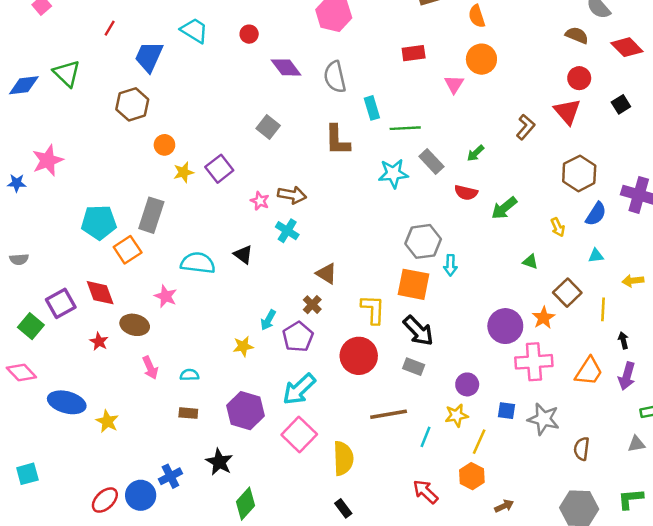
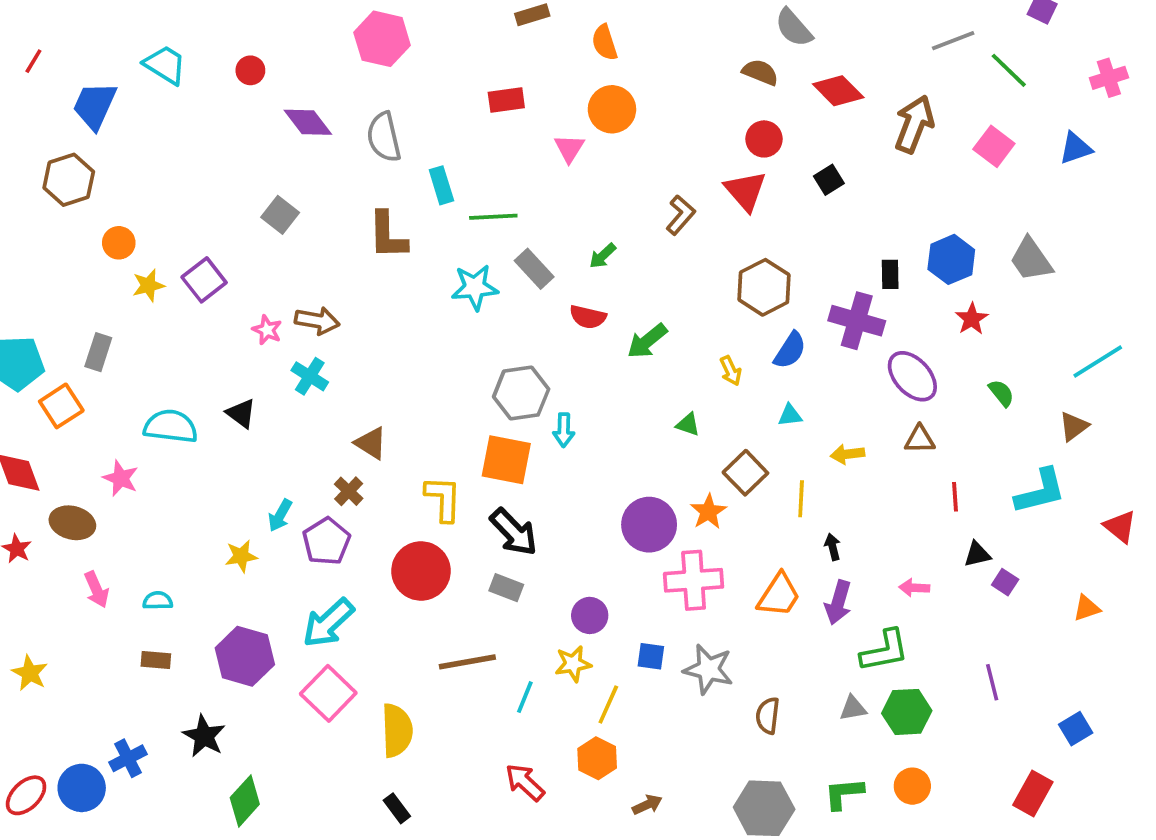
gray rectangle: (151, 215) -> (98, 352), size x0.7

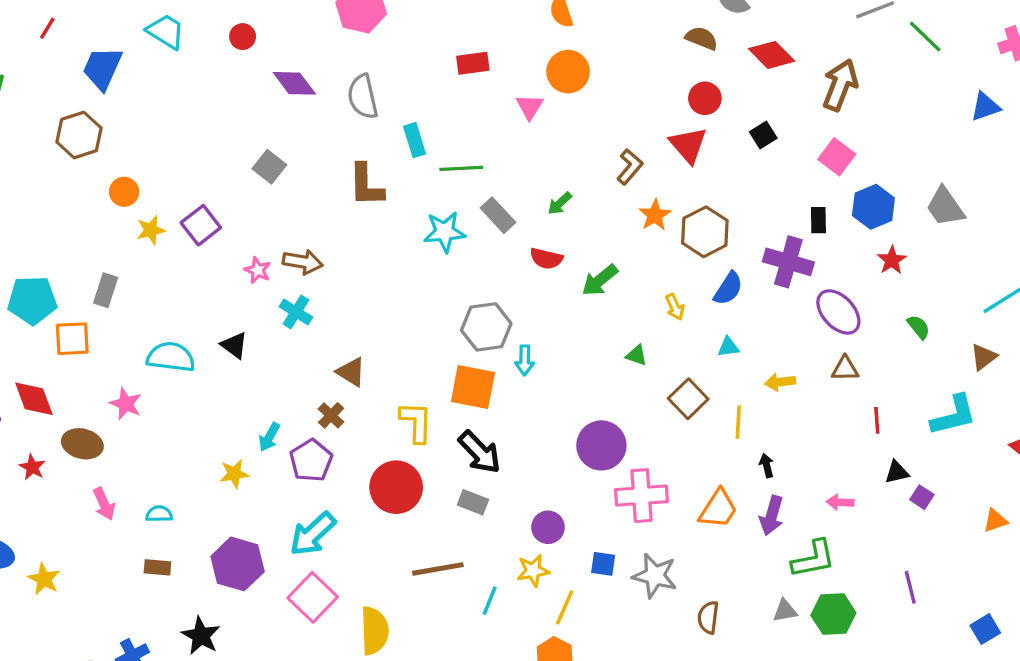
pink square: (994, 146) -> (837, 157), moved
orange square: (61, 406) -> (72, 339), turned 30
orange star: (708, 512) -> (655, 215), moved

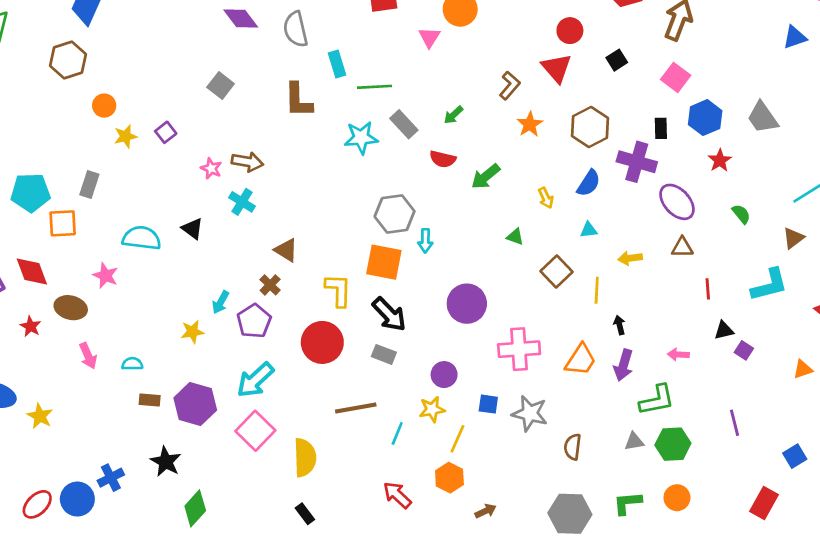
purple square: (201, 225) -> (166, 132), size x0.7
brown hexagon: (705, 232) -> (590, 127), moved
purple circle: (601, 445) -> (467, 304), moved
brown rectangle: (157, 567) -> (150, 400), moved

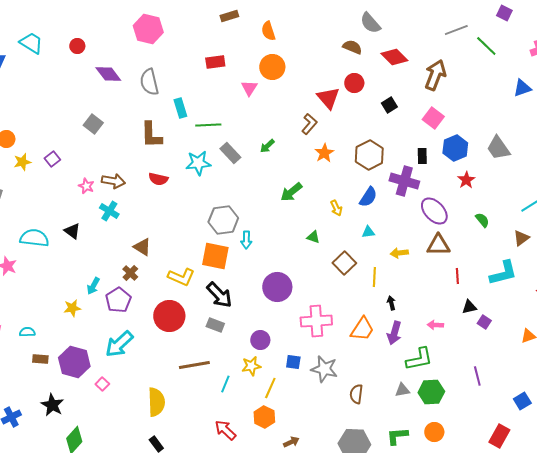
red triangle: (557, 68) -> (328, 98), moved
red semicircle: (443, 159) -> (158, 179), moved
brown triangle: (682, 247) -> (438, 245), size x1.4
yellow L-shape: (338, 290) -> (181, 277), turned 112
pink square: (255, 431) -> (102, 384), moved, size x0.5

